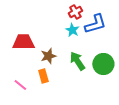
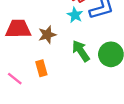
brown star: (48, 56) -> (47, 35), moved

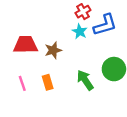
green arrow: (81, 51) -> (85, 80), moved
pink line: (15, 79) -> (22, 83), moved, turned 32

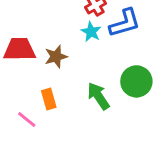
pink line: (22, 83) -> (27, 119), moved, turned -32

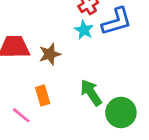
green circle: (136, 81) -> (121, 113), moved

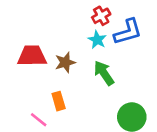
green arrow: (91, 93) -> (104, 73), moved

